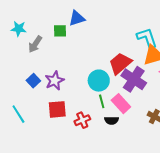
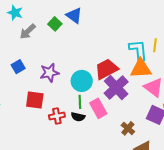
blue triangle: (77, 18) -> (74, 15), turned 42
green square: (60, 31) -> (55, 24), turned 32
purple star: (55, 81) -> (49, 73), moved
black semicircle: (111, 121) -> (78, 117), moved

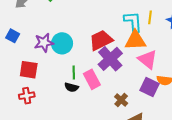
blue square: (18, 67) -> (13, 36), turned -32
cyan circle: (82, 81) -> (62, 43), moved
red cross: (57, 116) -> (27, 96), moved

